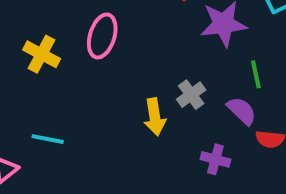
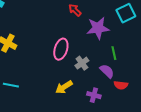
pink ellipse: (102, 36) -> (61, 49), moved
yellow arrow: (155, 117) -> (64, 87), moved, turned 66

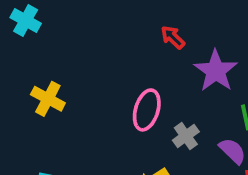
purple star: (98, 28) -> (216, 71), turned -30

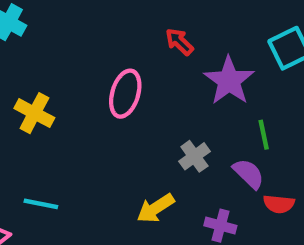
pink ellipse: (147, 110) -> (125, 94), moved

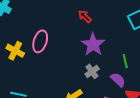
purple star: (229, 81) -> (93, 44), moved
pink ellipse: (125, 94) -> (40, 41), moved

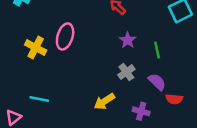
purple star: (93, 44) -> (128, 40), size x0.6
green line: (125, 61) -> (157, 50), moved

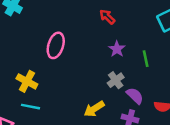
yellow cross: (36, 47) -> (27, 81), moved
purple semicircle: (157, 82) -> (135, 96), moved

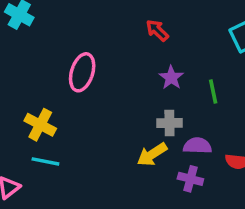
gray cross: (116, 80) -> (169, 123), turned 35
purple semicircle: (135, 96) -> (197, 146), turned -42
yellow arrow: (94, 109) -> (152, 154), moved

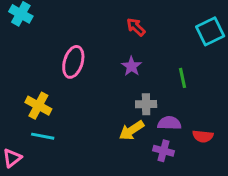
purple star: (171, 78) -> (132, 66), moved

